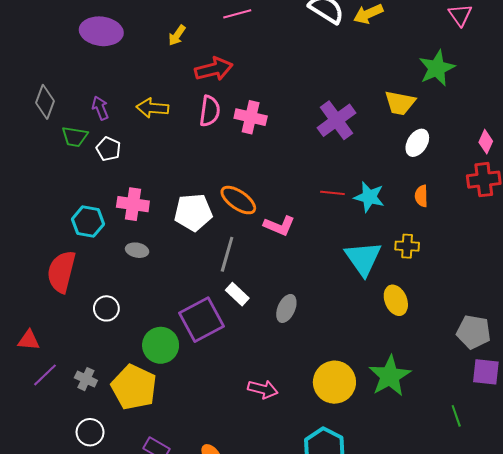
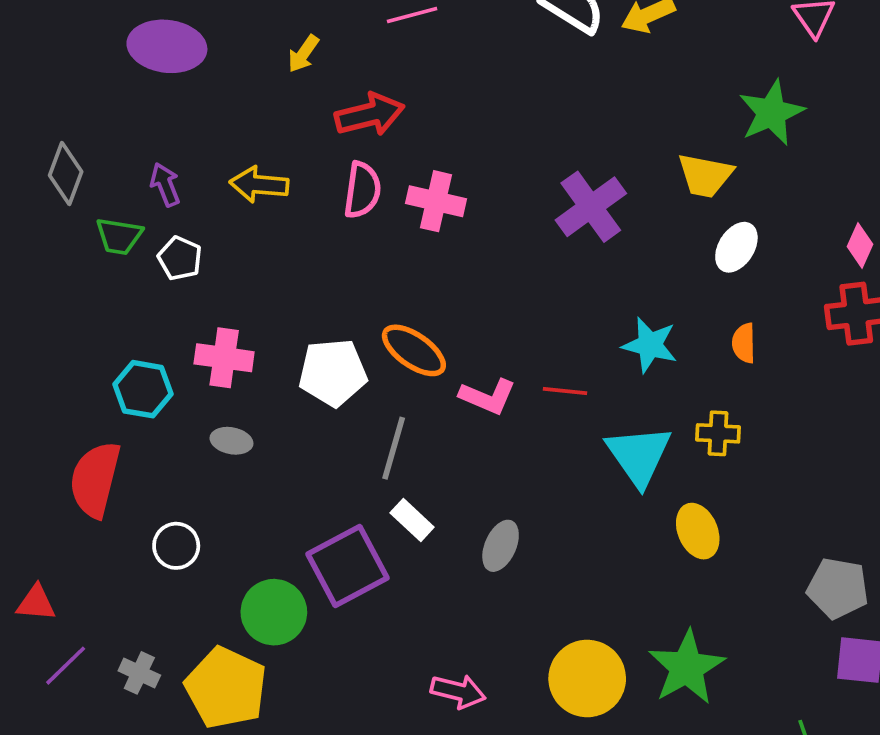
red line: (332, 193) -> (565, 391), moved

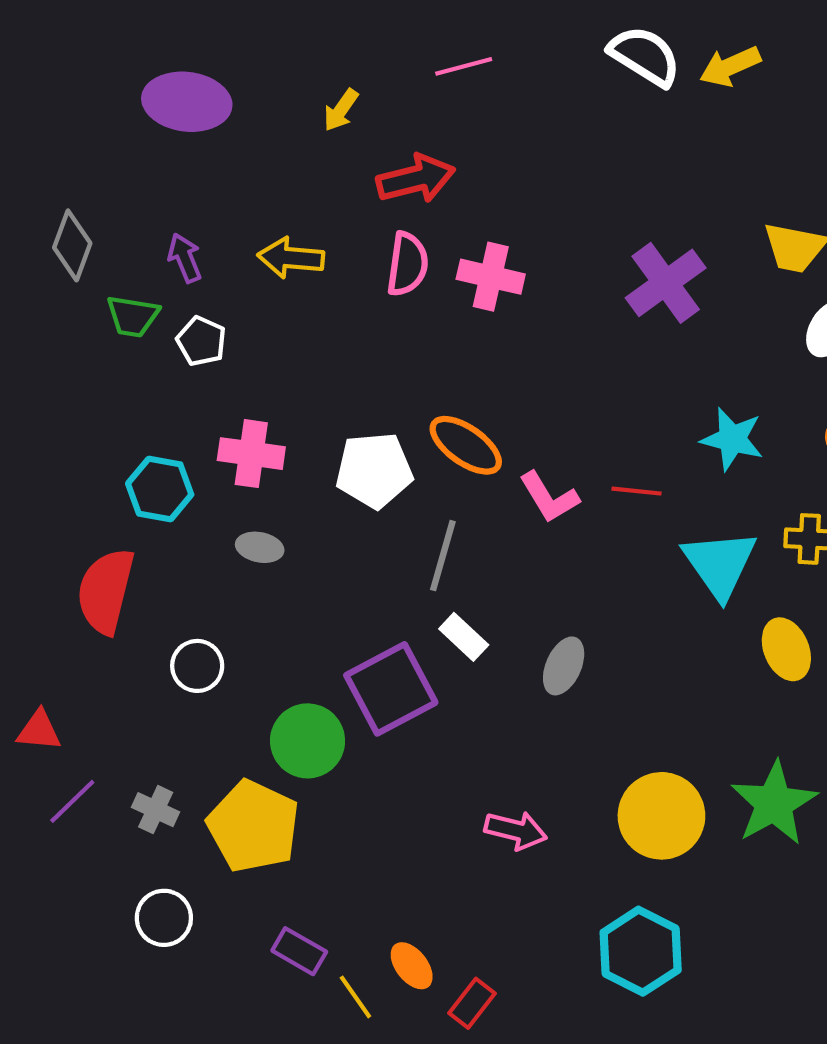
pink L-shape: (488, 397) -> (549, 497), turned 36

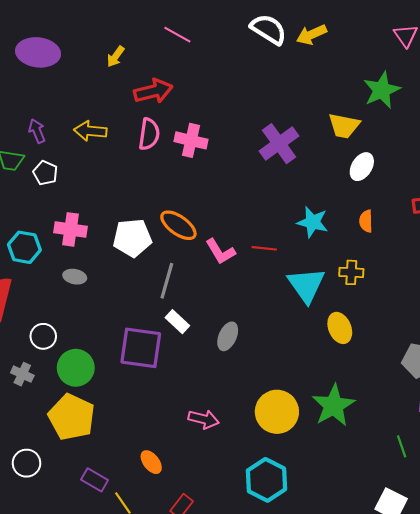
pink line: (464, 66) -> (177, 35), turned 44
purple square: (391, 689) -> (141, 348), turned 36
green circle: (308, 741) -> (76, 368), moved
gray cross: (156, 810) -> (22, 374), moved
orange ellipse: (412, 966) -> (151, 462), moved

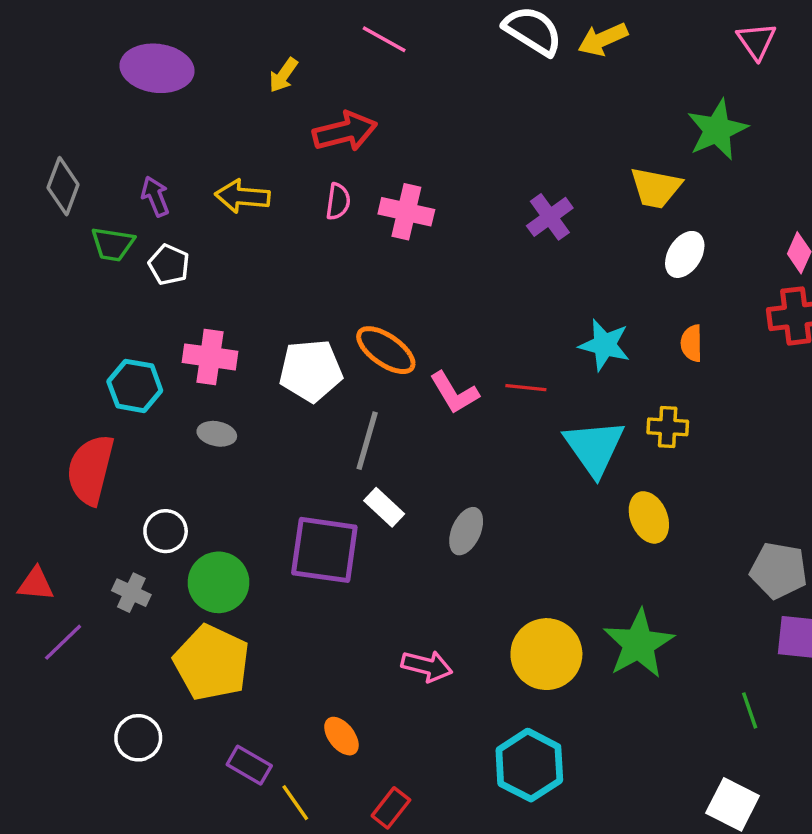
pink semicircle: (149, 134) -> (338, 201), size x0.7
purple cross: (279, 144) -> (550, 217), size x0.7

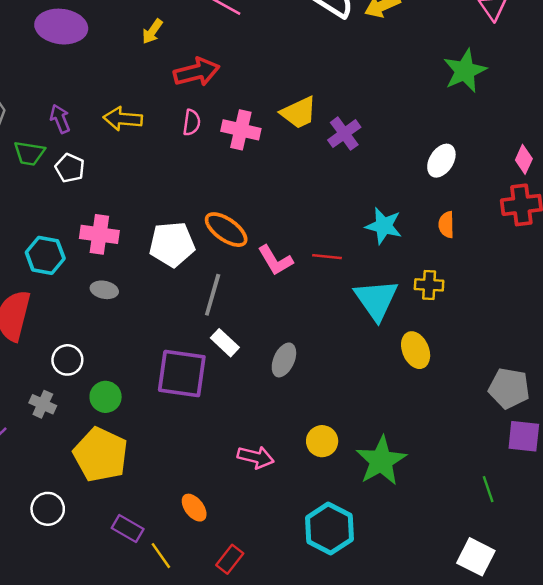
yellow trapezoid: (656, 188) -> (299, 113), moved, turned -36
green circle: (218, 582) -> (106, 397), size x0.7
green star: (639, 644) -> (381, 461), moved
yellow circle: (546, 654) -> (322, 441), moved, size x0.6

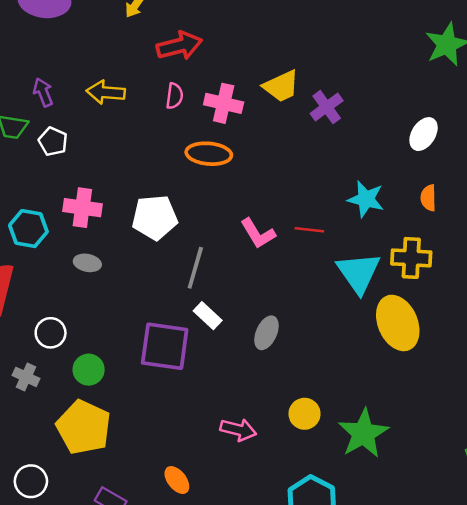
orange ellipse: (226, 230) -> (209, 154), moved, turned -30
yellow cross: (429, 285) -> (411, 258), size x1.4
yellow ellipse: (416, 350) -> (398, 323), size x1.5

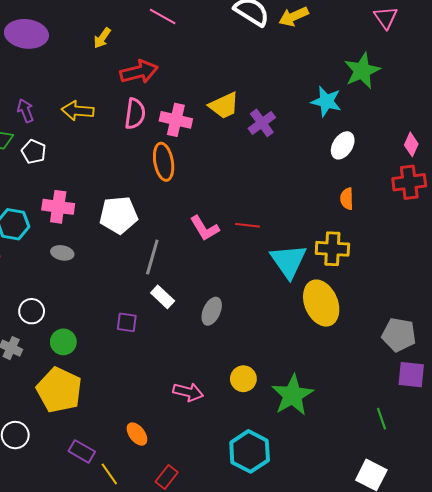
pink semicircle: (174, 96) -> (135, 114), size x1.4
orange ellipse: (209, 154) -> (164, 162), turned 75
cyan star: (366, 199) -> (326, 101), moved
purple square: (165, 346) -> (127, 322), size x0.5

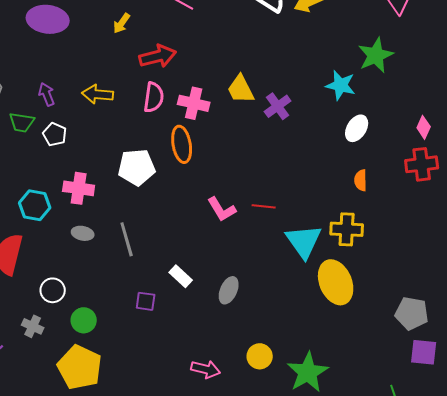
yellow trapezoid: (224, 106) -> (241, 89), turned 88
white pentagon: (119, 215) -> (137, 167), moved
gray line: (152, 257) -> (127, 239), moved, turned -32

